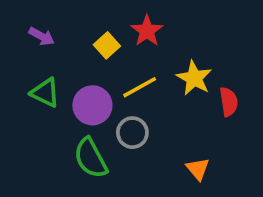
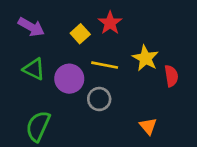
purple arrow: (42, 36) -> (31, 27), size x1.4
yellow line: (140, 87) -> (105, 65), turned 40
green semicircle: (91, 158) -> (38, 126), moved, turned 52

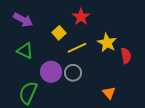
yellow square: (80, 34) -> (59, 33), moved
yellow line: (105, 65) -> (77, 48), turned -36
purple circle: (69, 79) -> (51, 72), moved

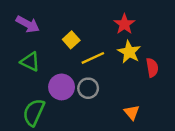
red star: (81, 17) -> (124, 24), moved

